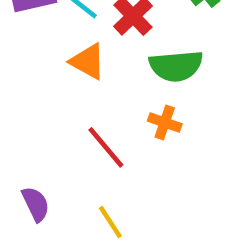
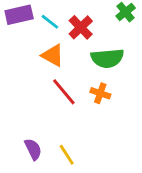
red line: (106, 147) -> (64, 92), moved
purple semicircle: (36, 204) -> (33, 149), moved

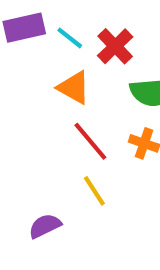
purple semicircle: (33, 149) -> (45, 226), turned -90
yellow line: (67, 155) -> (94, 191), moved

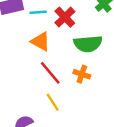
cyan line: (70, 38) -> (38, 12), turned -42

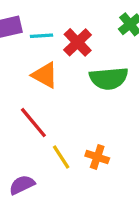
red line: (50, 73) -> (33, 123), moved
orange cross: (82, 74) -> (97, 157), moved

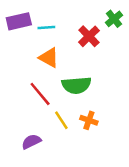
red cross: (78, 42) -> (89, 36), moved
green semicircle: (109, 78) -> (76, 85), moved

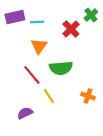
orange triangle: (49, 58) -> (39, 46), turned 36
orange cross: (89, 120) -> (88, 96), moved

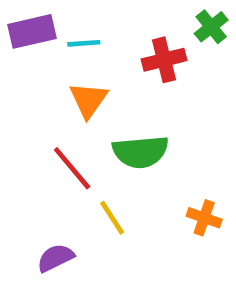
red cross: (71, 29) -> (164, 60), turned 30

